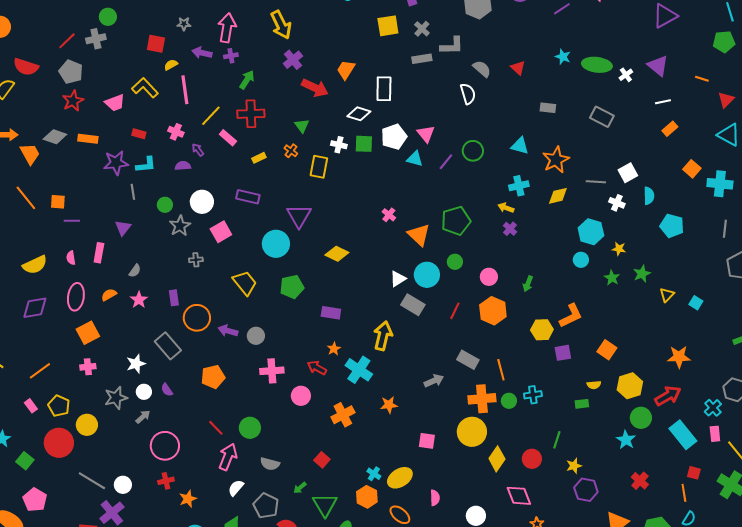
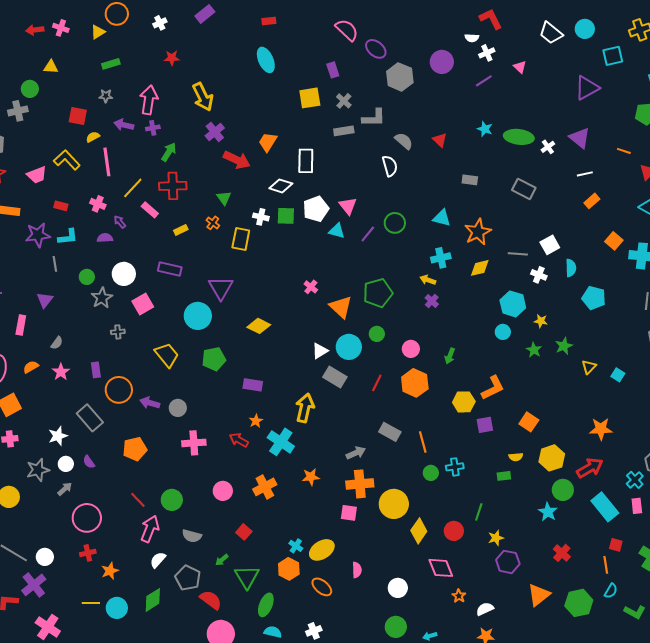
pink circle: (301, 396) -> (223, 491), moved
orange cross: (482, 399) -> (360, 484), moved

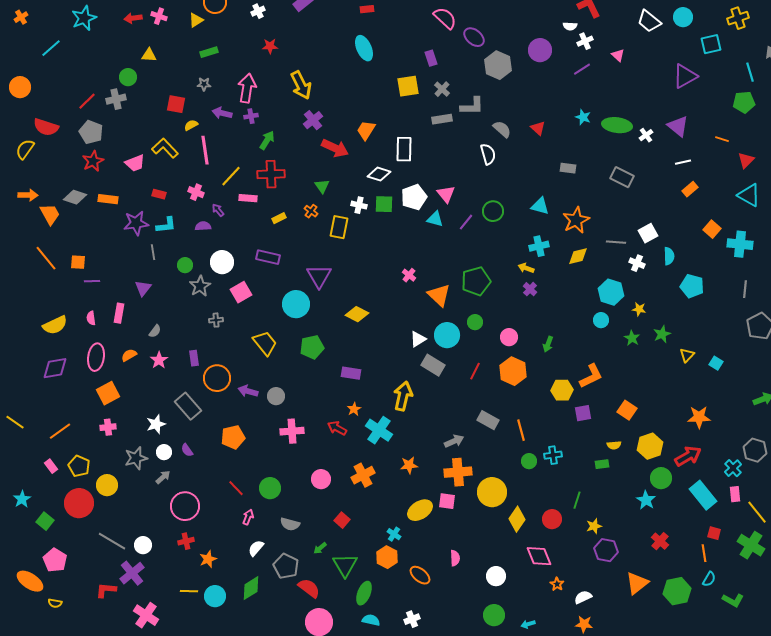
pink rectangle: (150, 210) -> (248, 198), turned -36
pink arrow: (150, 529) -> (248, 517), size x0.6
yellow ellipse: (322, 550) -> (420, 510), moved

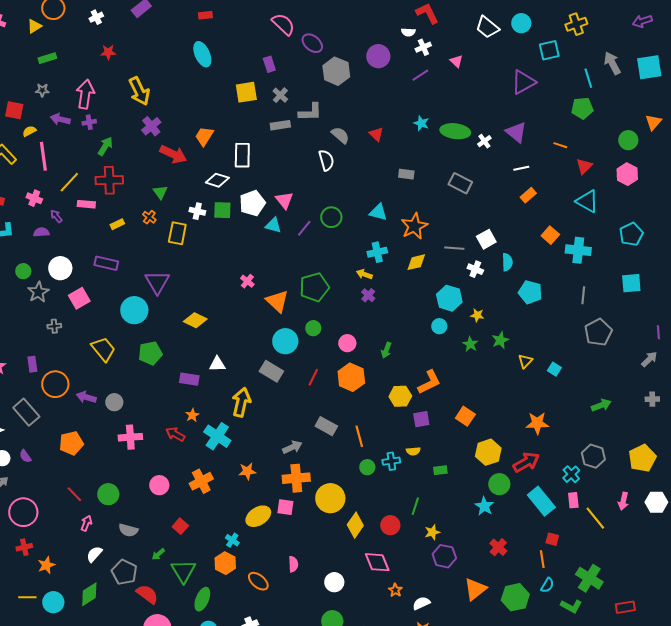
white triangle: (418, 339) -> (217, 364), moved, turned 30
yellow semicircle: (614, 445) -> (413, 451), moved
green cross: (751, 545) -> (589, 578), moved

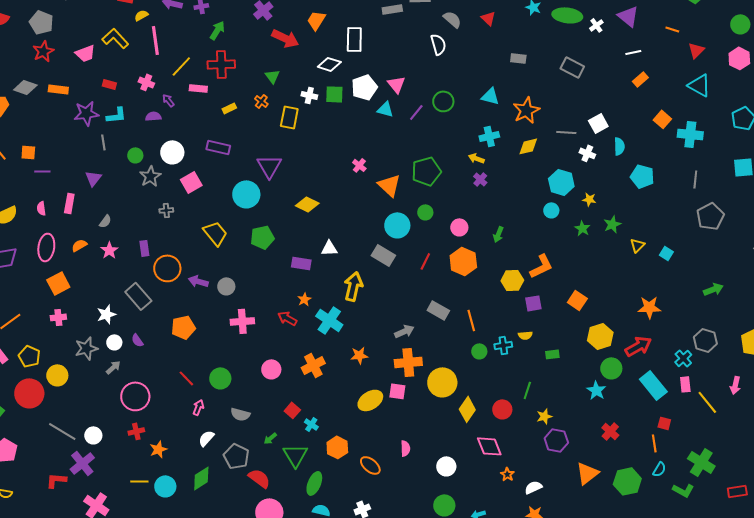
cyan cross: (232, 540) -> (311, 424), moved

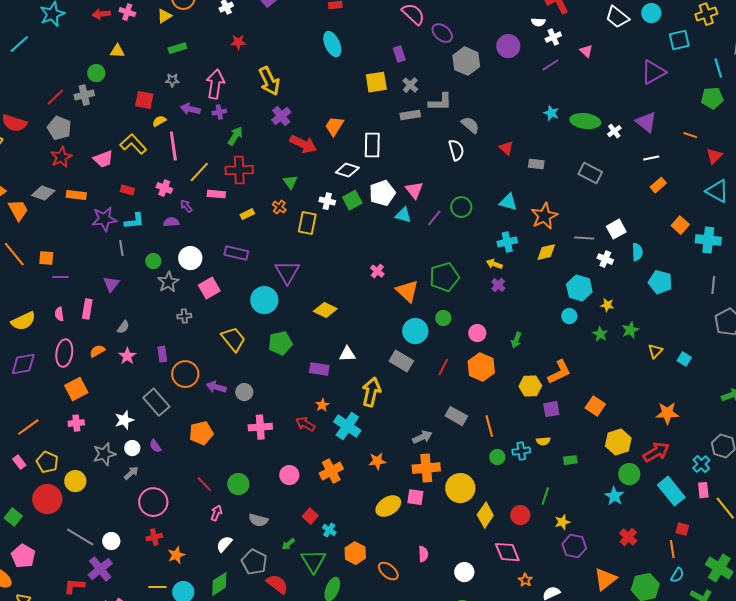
red triangle: (488, 18) -> (506, 148), moved
green square: (334, 94) -> (352, 200), turned -30

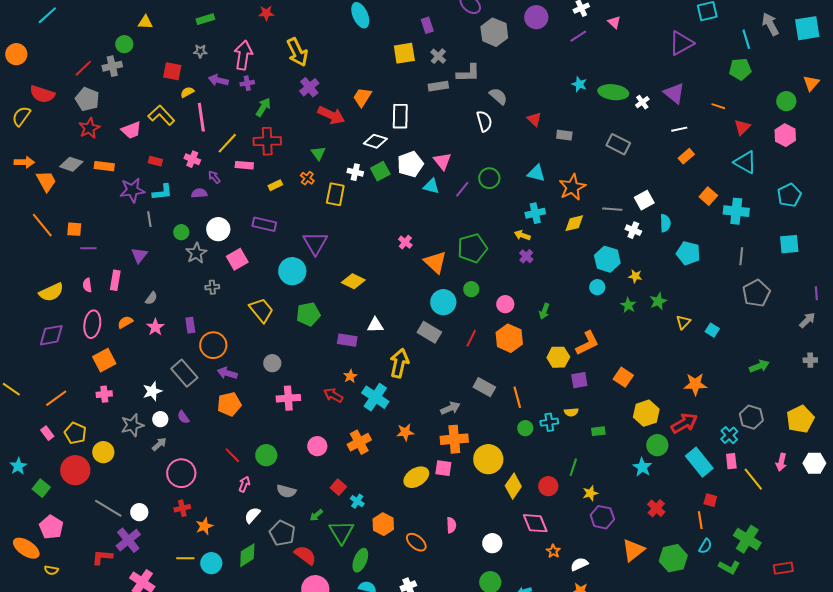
purple arrow: (216, 387) -> (227, 373), moved

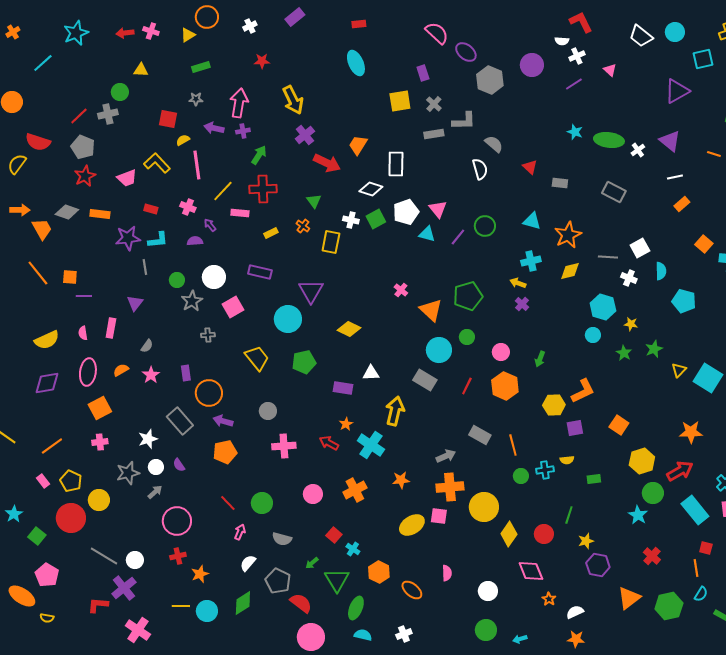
cyan square: (712, 330) -> (708, 378), size x2.0

